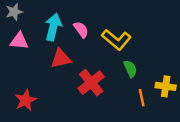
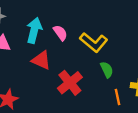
red triangle: (61, 59) -> (41, 60), turned 36

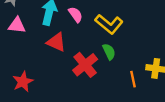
green semicircle: (107, 70) -> (109, 52), moved

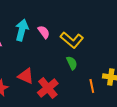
red triangle: (56, 42) -> (26, 76), moved
red cross: (85, 65) -> (48, 88), moved

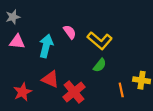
cyan arrow: (22, 30) -> (46, 46), moved
green semicircle: (72, 63) -> (100, 65), turned 64

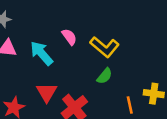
cyan arrow: (46, 46) -> (42, 53), turned -55
red triangle: (50, 79) -> (47, 92), turned 36

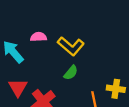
pink semicircle: (69, 37) -> (39, 37), turned -56

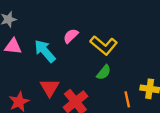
pink semicircle: (39, 37) -> (71, 36), turned -42

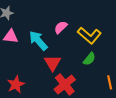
red triangle: (50, 88) -> (53, 63), moved

